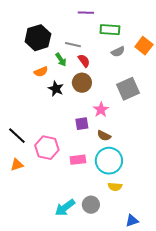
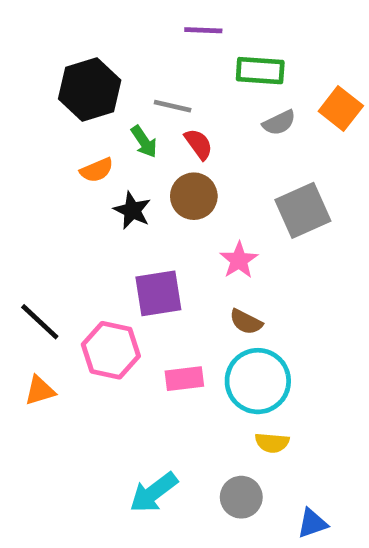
purple square: (82, 124) -> (158, 293), moved, size x1.5
gray circle: (91, 205) -> (241, 497), moved

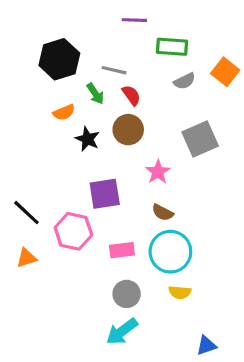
cyan arrow: (154, 492) -> (122, 331), moved
gray circle: (241, 497) -> (127, 294), moved

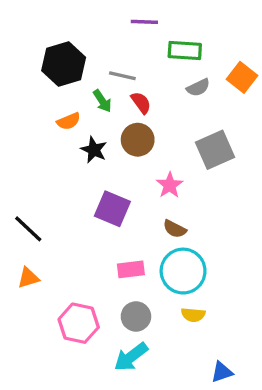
purple square: (105, 194) -> (112, 209), turned 32
pink hexagon: (73, 231) -> (79, 323), moved

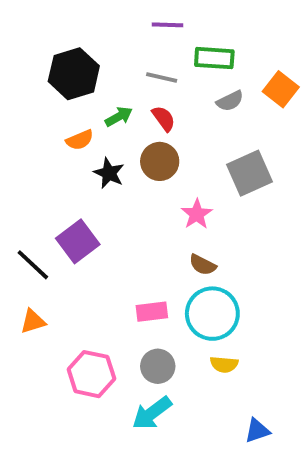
gray line: (122, 76) -> (162, 78), moved
green arrow: (102, 101) -> (119, 117), turned -85
purple square: (112, 209) -> (78, 241), moved, turned 30

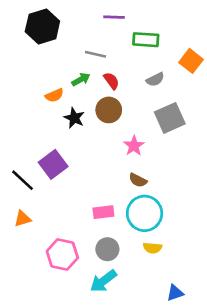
black hexagon: (74, 74) -> (42, 26), moved
gray line: (162, 78) -> (95, 54), moved
gray semicircle: (230, 101) -> (155, 79), moved

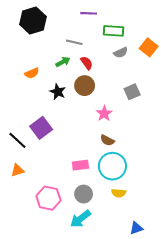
gray semicircle: (155, 79) -> (121, 53), moved
orange semicircle: (54, 95) -> (32, 73), moved
gray square: (170, 118) -> (132, 92), size x0.7

